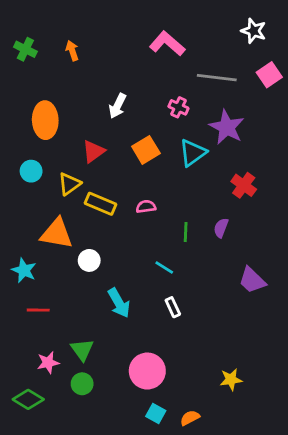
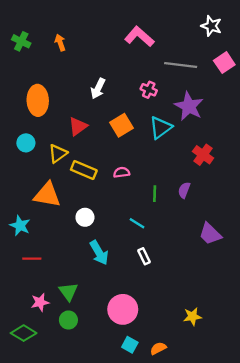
white circle: (89, 260) -> (85, 217), moved

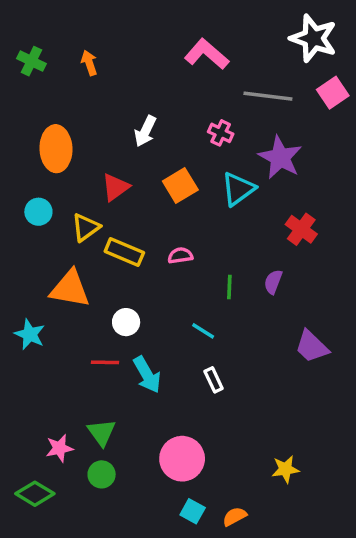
white star: (211, 26) -> (313, 38), size x1.5
red line: (32, 259) -> (105, 362), moved

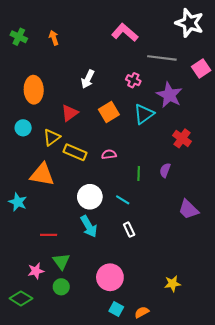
pink square: (333, 93) -> (201, 69), moved
white circle: (126, 322) -> (90, 197), moved, size x1.5
red line: (105, 362) -> (49, 235), moved

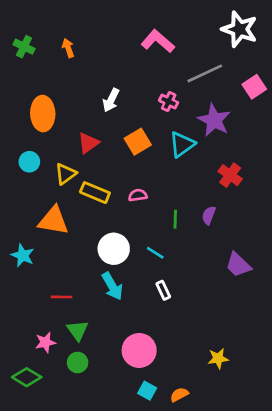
gray line: (162, 58) -> (205, 73), turned -32

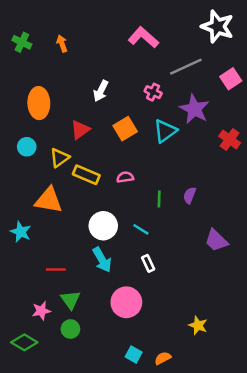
red cross: (230, 175) -> (230, 139), moved
pink circle: (139, 350) -> (126, 302), moved
yellow star: (218, 358) -> (198, 325), turned 30

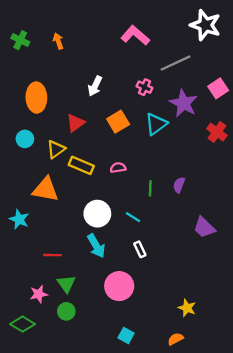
pink square: (231, 79) -> (218, 88), moved
orange semicircle: (163, 358) -> (176, 339), moved

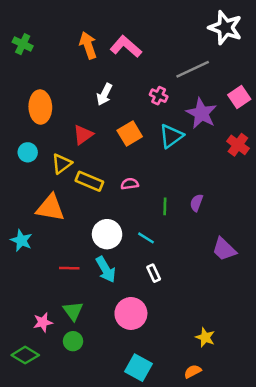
pink L-shape: (135, 35) -> (126, 47), moved
orange arrow: (58, 41) -> (88, 45), moved, size x1.5
red line: (52, 255) -> (69, 268), moved
cyan square: (126, 336) -> (138, 368), size x1.5

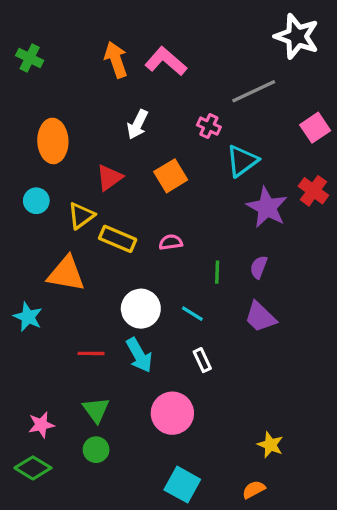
purple star: (201, 113) -> (267, 207), moved
cyan triangle: (171, 136) -> (242, 161), moved
purple trapezoid: (224, 249) -> (260, 317), moved
pink star: (43, 322) -> (41, 425), moved

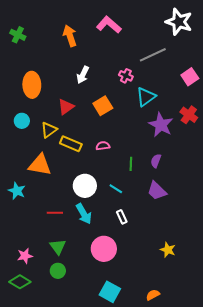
pink L-shape: (166, 61) -> (109, 25), moved
yellow star: (270, 445) -> (168, 250), moved

